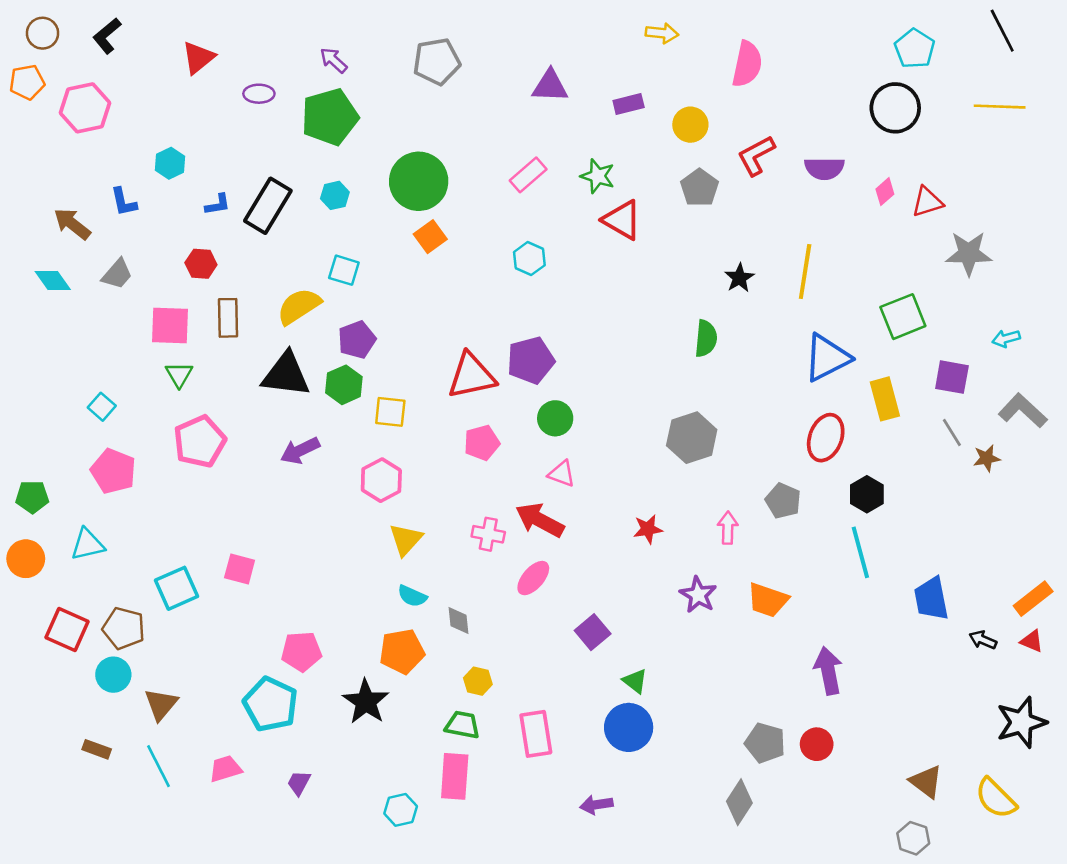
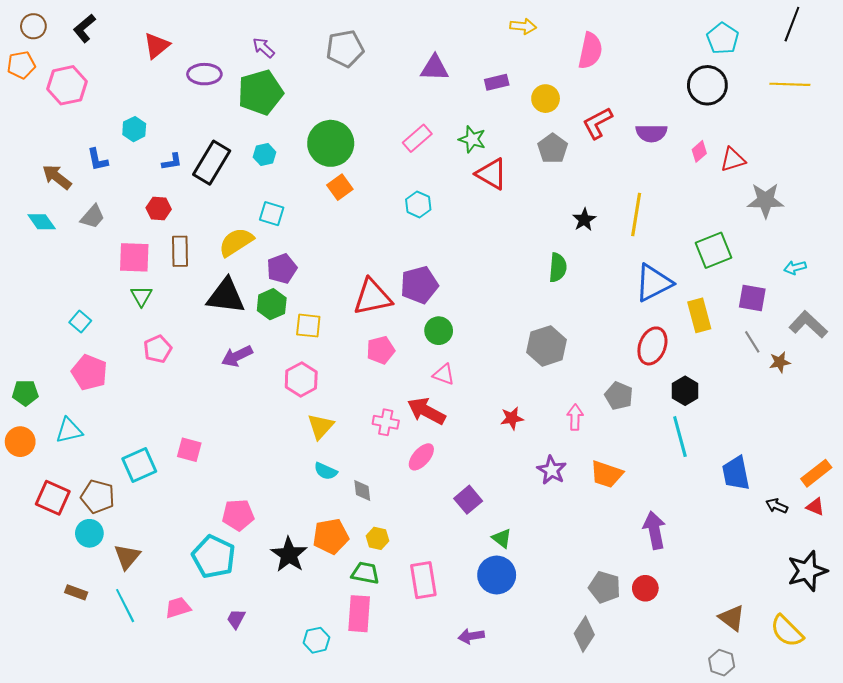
black line: (1002, 31) -> (792, 24), turned 48
purple ellipse: (259, 94) -> (204, 74), size x1.4
pink pentagon: (200, 441) -> (158, 349), size x0.7
orange pentagon: (402, 651) -> (331, 536), moved

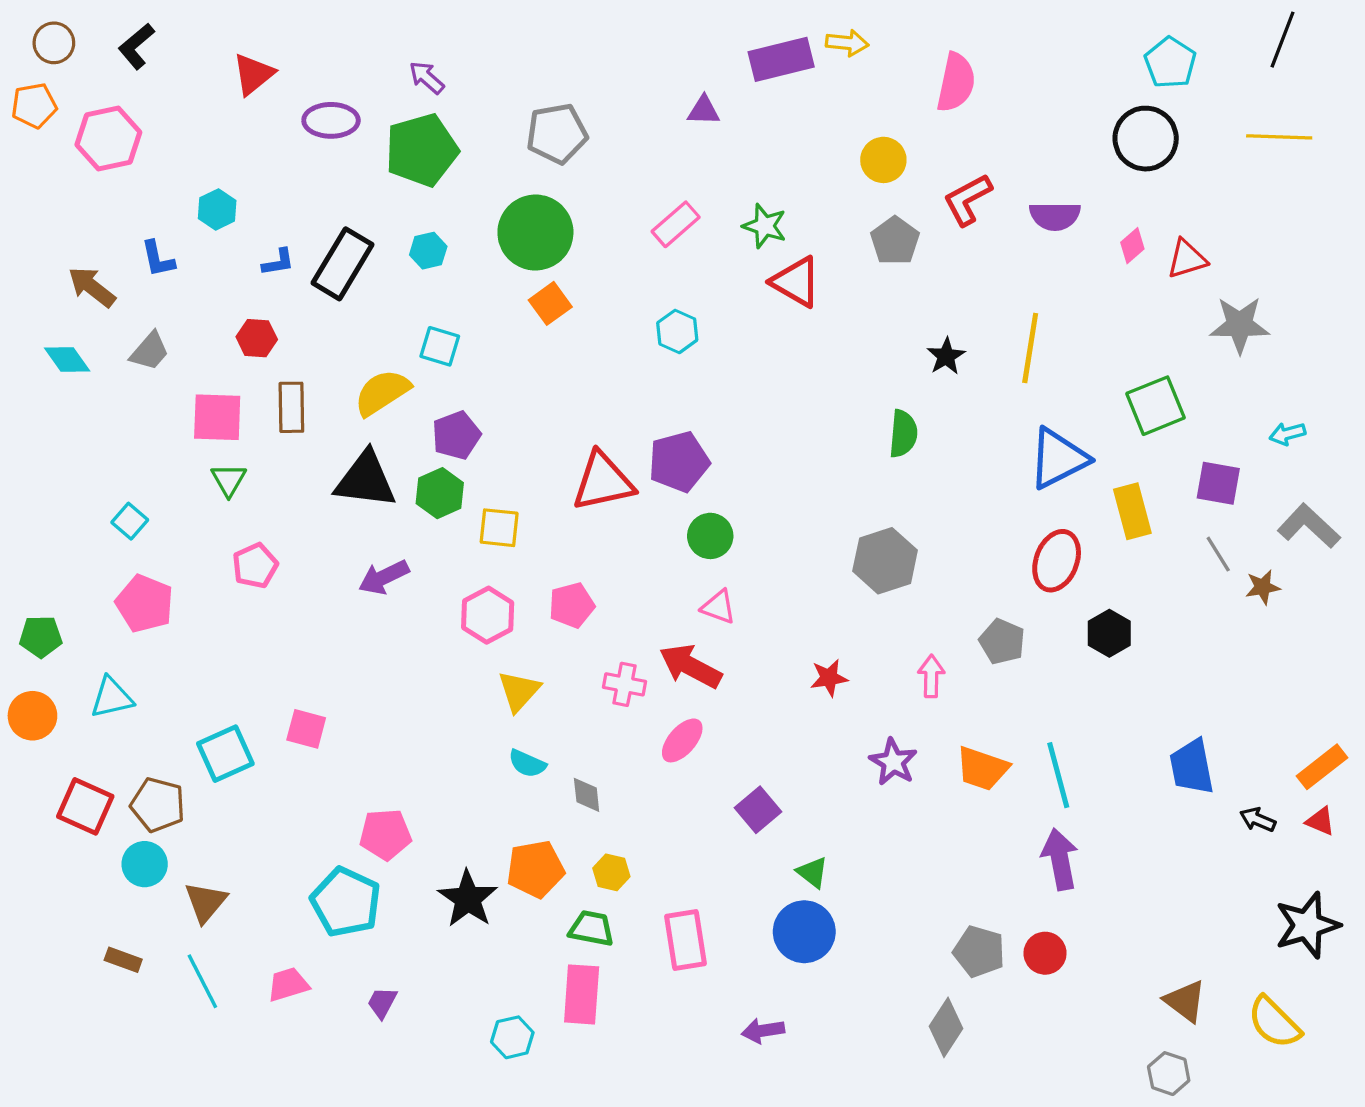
gray pentagon: (345, 49) -> (557, 134), moved
purple triangle: (435, 68) -> (704, 110), size x0.7
purple rectangle: (497, 82) -> (781, 59), moved, size x1.6
pink pentagon: (381, 350) -> (572, 605), moved
cyan line: (680, 437) -> (1058, 775), moved

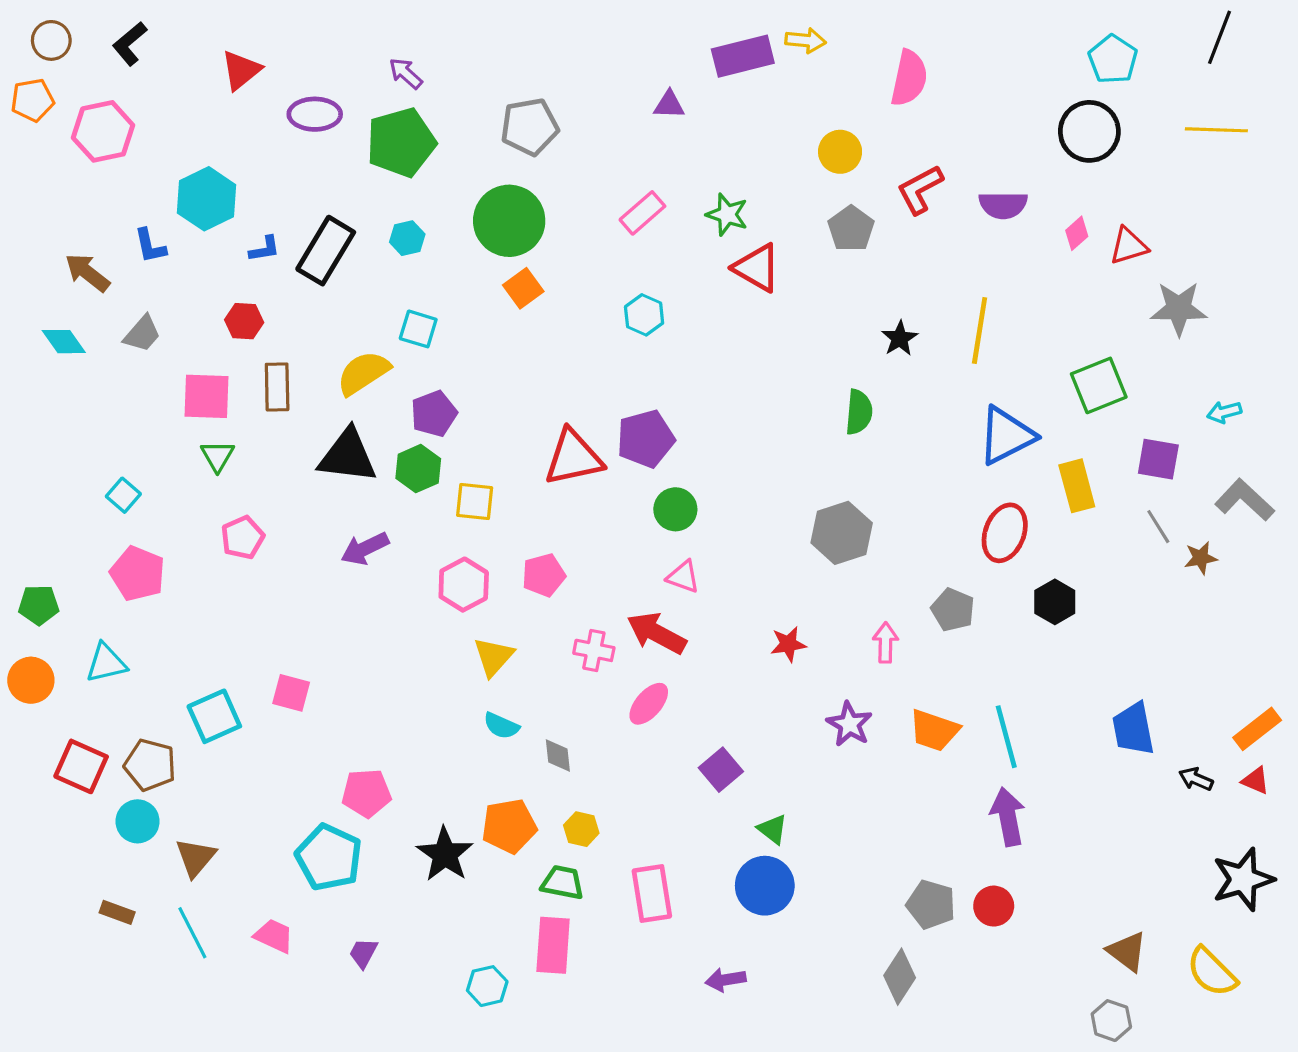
cyan hexagon: (217, 209) -> (207, 199), size x1.6
pink trapezoid: (288, 985) -> (274, 936), turned 42

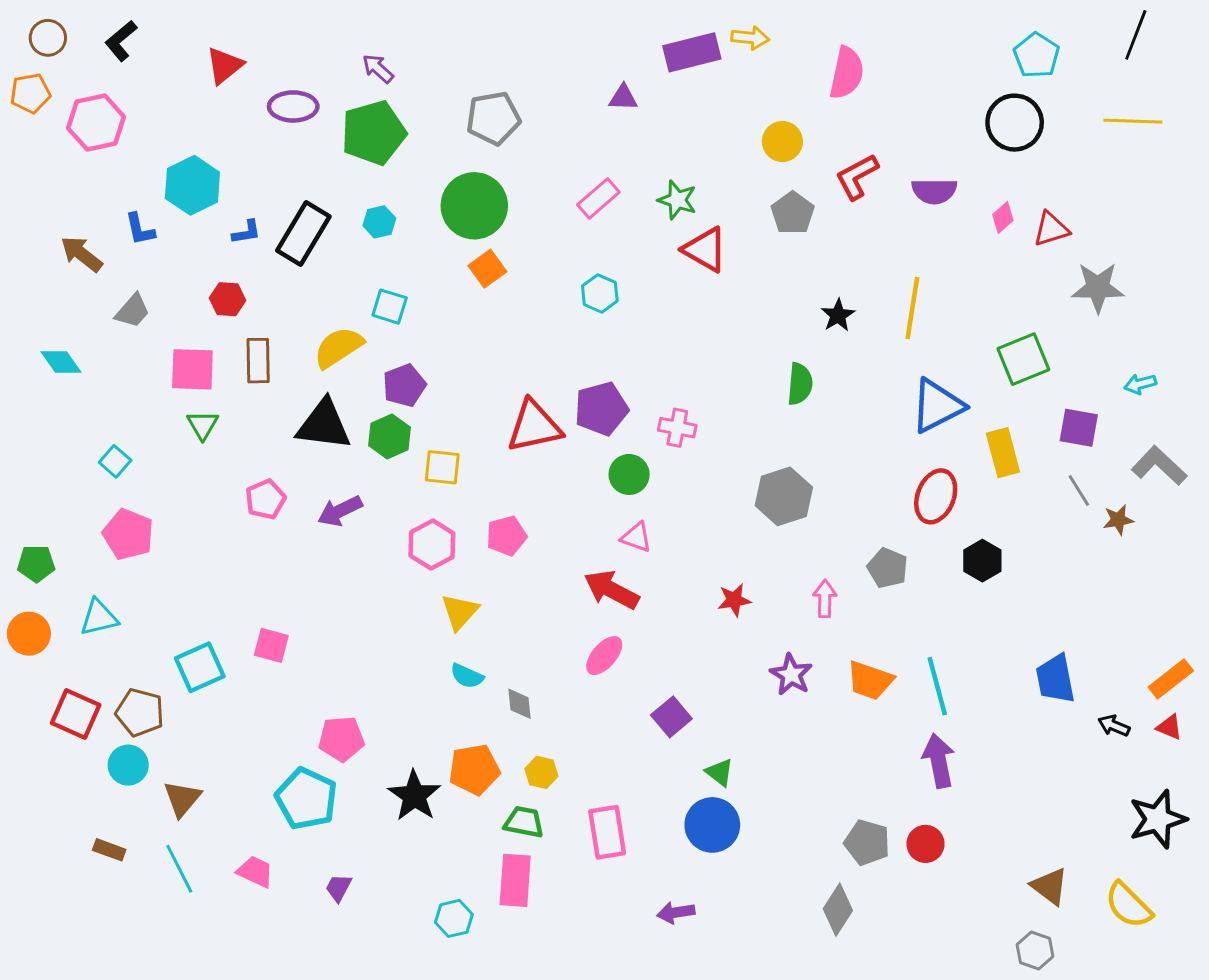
cyan diamond: (64, 342) -> (61, 362), moved
pink pentagon: (243, 538) -> (265, 499), moved
pink cross: (594, 650) -> (677, 428), moved

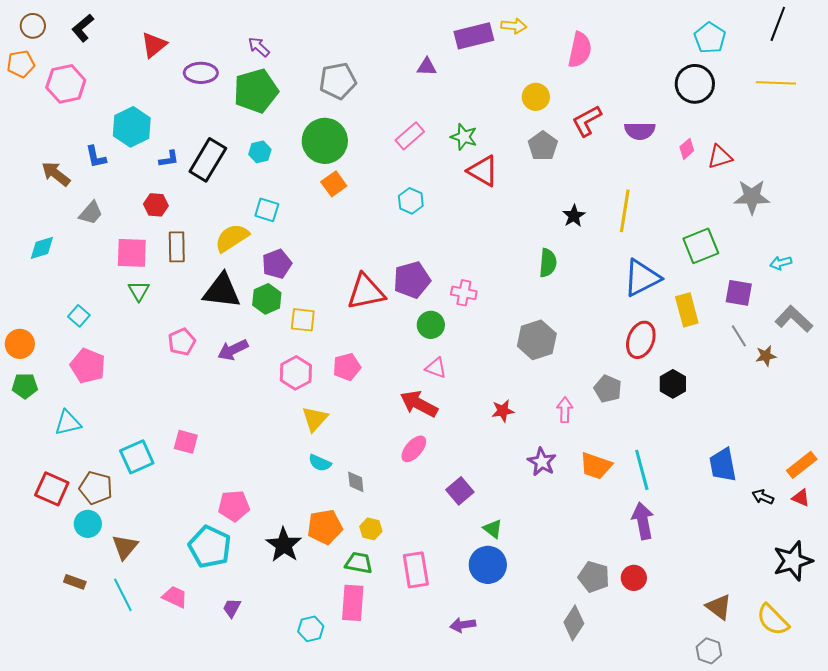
cyan diamond: (61, 362) -> (42, 248), turned -72
orange circle: (29, 634) -> (20, 344), moved

